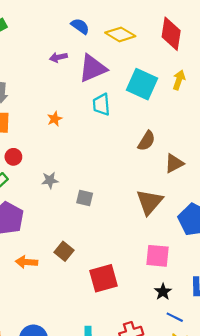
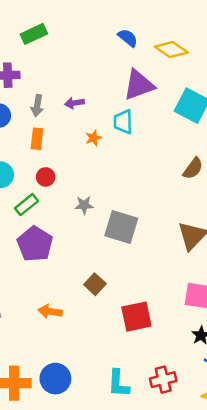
purple arrow: (58, 57) -> (75, 103), moved
cyan trapezoid: (101, 105) -> (123, 122), moved
gray square: (85, 198) -> (121, 227), size x1.8
orange arrow: (27, 262) -> (50, 311), moved

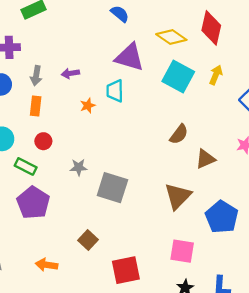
yellow diamond: (171, 50) -> (171, 37), moved
purple triangle: (139, 85) -> (130, 57), turned 36
green rectangle: (27, 205) -> (26, 166), turned 65

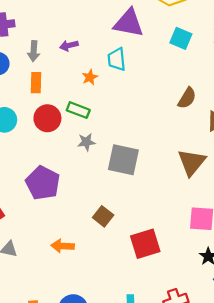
cyan square: (178, 77) -> (181, 38), size x0.7
red circle: (43, 141) -> (47, 118), size x1.5
green rectangle: (26, 166) -> (78, 110), moved

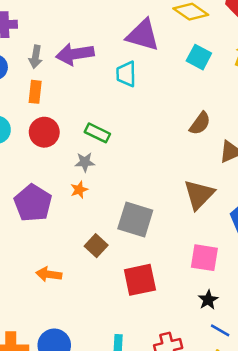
purple arrow: (69, 45) -> (75, 54), size x1.8
orange star: (90, 77) -> (79, 190), moved
green rectangle: (78, 110) -> (97, 133), moved
gray square: (123, 160) -> (135, 219), moved

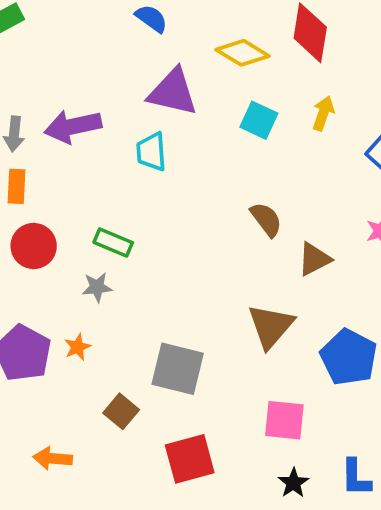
brown semicircle: (200, 123) -> (266, 219), turned -70
orange star: (79, 190) -> (77, 347), moved

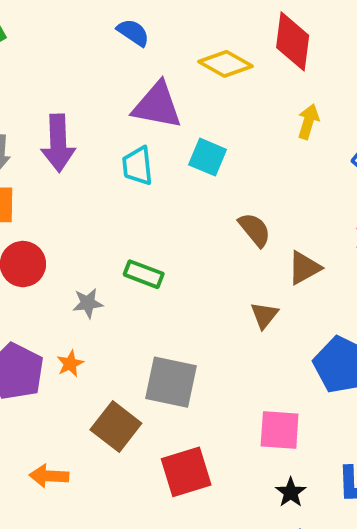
cyan square: (259, 120) -> (208, 157), moved
purple arrow: (73, 126) -> (58, 143), turned -78
green rectangle: (113, 242) -> (144, 274), moved
brown triangle: (271, 326) -> (264, 315), moved, size x0.6
brown square: (121, 411) -> (116, 427), size x1.4

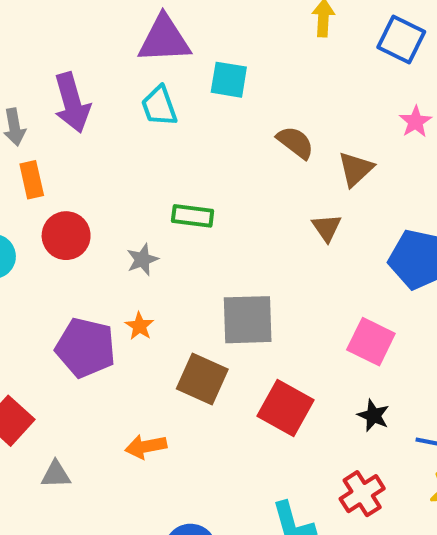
pink square: (280, 430) -> (371, 342), turned 36
red square: (186, 472) -> (286, 408), turned -30
black star: (291, 492) -> (373, 415), moved

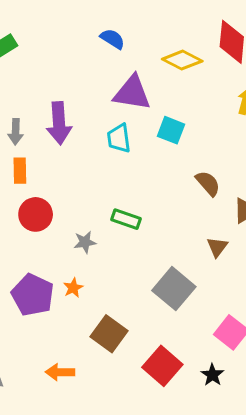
gray square: (248, 320) -> (174, 289), moved, turned 30
black star: (373, 415) -> (212, 375), moved

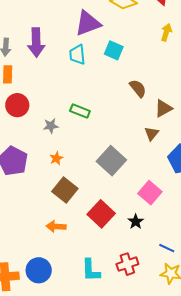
purple triangle: (132, 93) -> (88, 23), turned -32
brown triangle: (217, 247) -> (151, 134), moved
orange star: (73, 288) -> (56, 158), moved
orange arrow: (60, 372) -> (56, 226), moved

